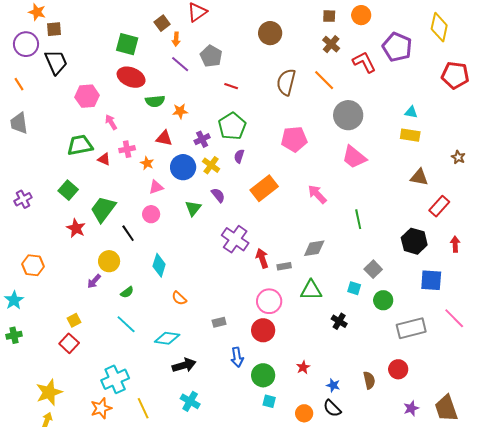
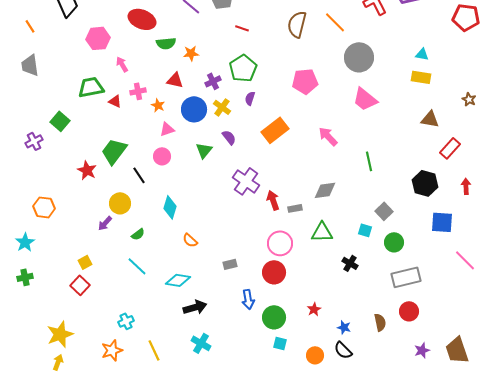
green square: (68, 190) -> (60, 121), moved
gray rectangle: (411, 328) -> (406, 277), moved
cyan cross: (115, 379) -> (126, 321), size x0.6

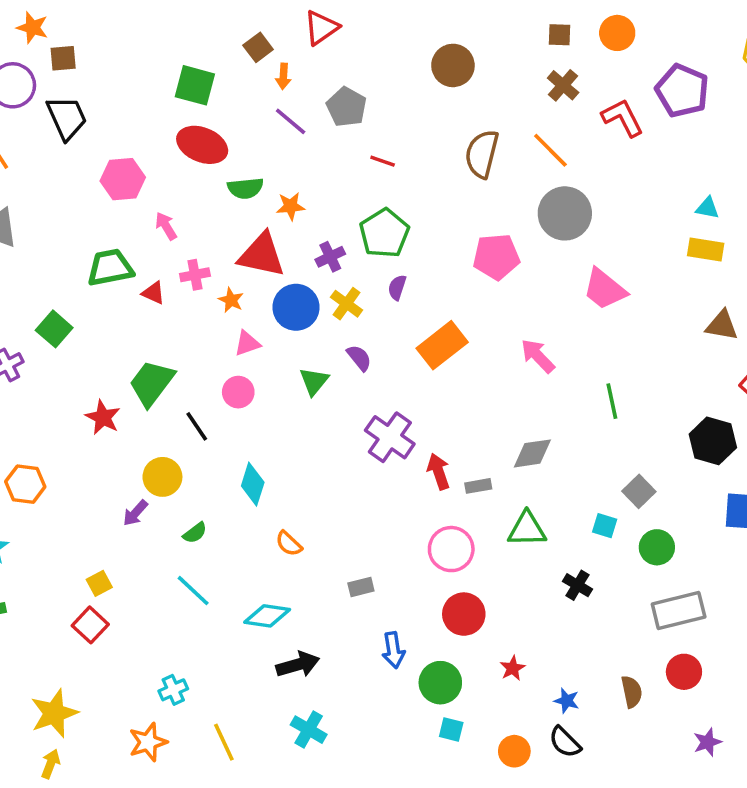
gray circle: (359, 57) -> (565, 213), moved
red triangle: (175, 80) -> (262, 255), size x1.6
red circle: (274, 272) -> (464, 614), moved

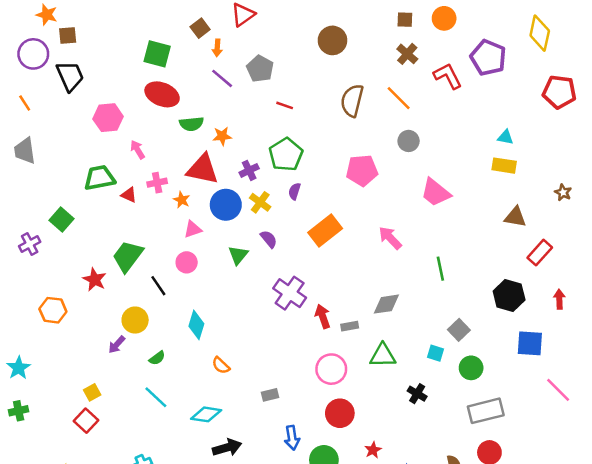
gray circle: (565, 213) -> (409, 141), size x0.6
orange hexagon: (25, 484) -> (53, 310), moved

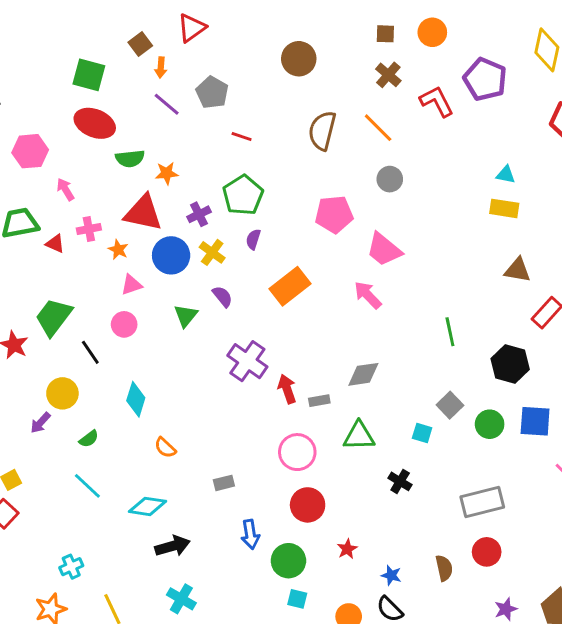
pink trapezoid: (435, 192) -> (384, 250), moved
green line: (440, 269) -> (450, 332), moved
green circle: (471, 368) -> (490, 424), moved

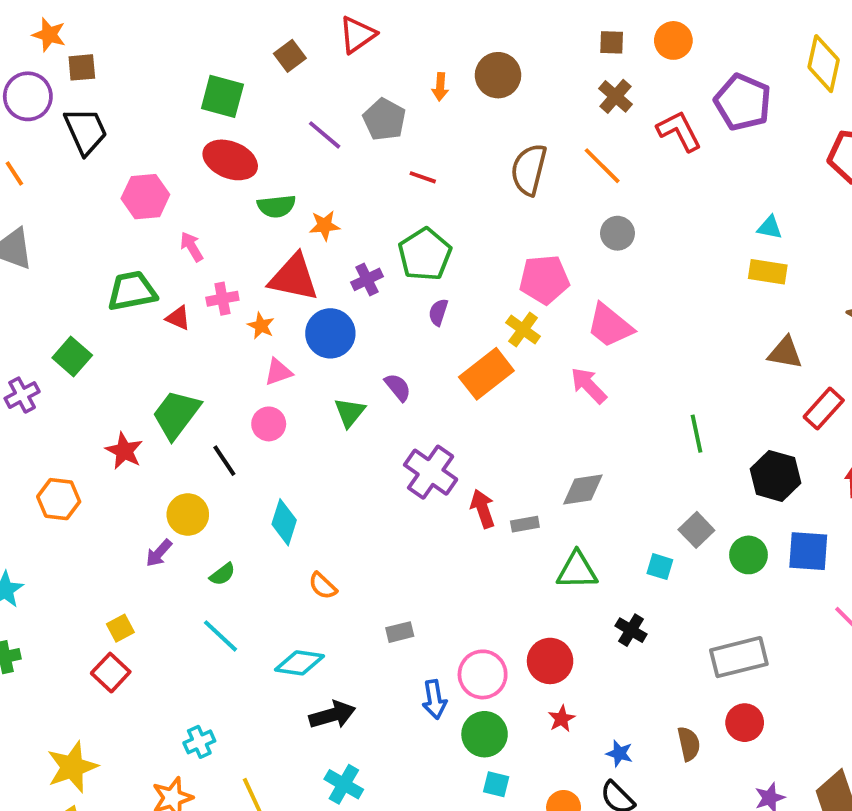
orange arrow: (161, 68) -> (440, 87), moved
yellow cross: (212, 252) -> (523, 330), moved
pink circle: (297, 452) -> (483, 674), moved
red circle: (308, 505) -> (550, 661), moved

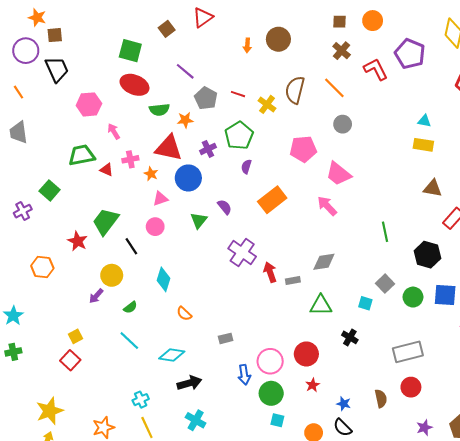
gray pentagon: (384, 119) -> (206, 98), moved
yellow cross: (523, 330) -> (267, 104), moved
cyan cross: (199, 742) -> (141, 400), moved

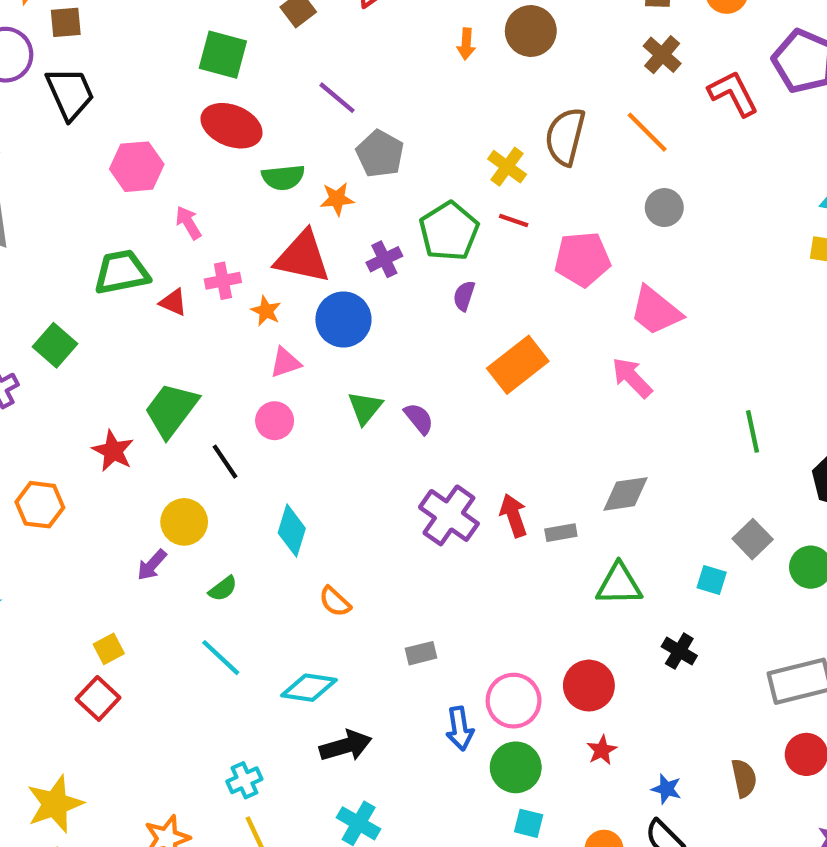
red line: (238, 94) -> (514, 220), moved
purple semicircle: (225, 207) -> (419, 419), moved
purple cross: (242, 253) -> (449, 515), moved

